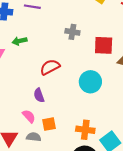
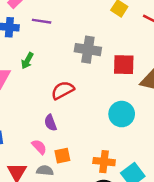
gray cross: (72, 32) -> (88, 50), size x1.5
green arrow: (19, 41) -> (27, 61), turned -48
cyan circle: (90, 82) -> (122, 114), moved

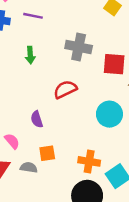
green arrow: (27, 61) -> (30, 55), moved, turned -35
red semicircle: (63, 90) -> (65, 89), moved
pink semicircle: (39, 147) -> (12, 141), moved

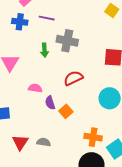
gray cross: (79, 47) -> (67, 41), moved
pink semicircle: (12, 141) -> (35, 88), moved, turned -40
orange square: (47, 153) -> (66, 111), moved, turned -32

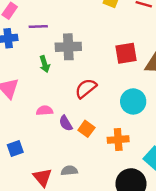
orange cross: (93, 137) -> (118, 140), moved

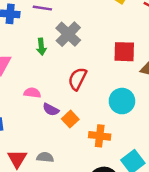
gray cross: (68, 47) -> (68, 34), turned 35
red semicircle: (86, 88) -> (77, 79), turned -35
purple semicircle: (66, 123) -> (51, 109), turned -42

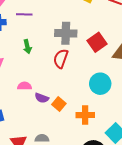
gray cross: (68, 34) -> (66, 33), moved, turned -35
red square: (124, 52) -> (97, 42), turned -30
red semicircle: (77, 79) -> (61, 59), moved

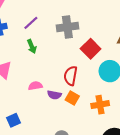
purple line: (24, 14) -> (31, 23), moved, turned -35
red square: (97, 42) -> (91, 49), moved
red semicircle: (61, 59) -> (71, 76), moved

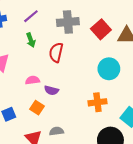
red square: (91, 49) -> (101, 29), moved
red semicircle: (71, 76) -> (56, 52), moved
orange square: (72, 98) -> (37, 108), moved

